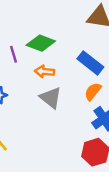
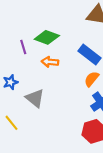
gray triangle: (51, 98) -> (35, 98), moved

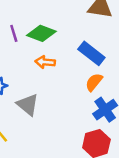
purple line: (23, 47) -> (14, 33), moved

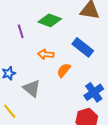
green diamond: (41, 33) -> (50, 20), moved
orange semicircle: (94, 82) -> (64, 70), moved

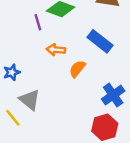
purple line: (21, 31) -> (38, 22), moved
gray triangle: (32, 88) -> (30, 100), moved

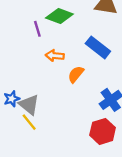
blue star: (12, 72) -> (12, 99), moved
yellow line: (13, 118) -> (29, 122), moved

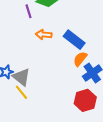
blue rectangle: (98, 47) -> (74, 40), moved
orange semicircle: (76, 74) -> (80, 59), moved

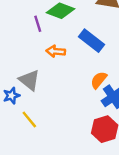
blue rectangle: (74, 40) -> (92, 41), moved
gray triangle: (21, 77) -> (29, 80), moved

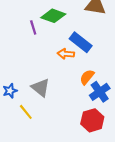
orange arrow: (56, 51) -> (66, 54), moved
gray triangle: (29, 80) -> (41, 88), moved

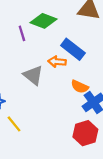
orange semicircle: (87, 77) -> (80, 87), turned -105
gray triangle: (41, 88) -> (33, 75), moved

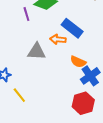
gray triangle: (33, 75) -> (37, 52), turned -36

